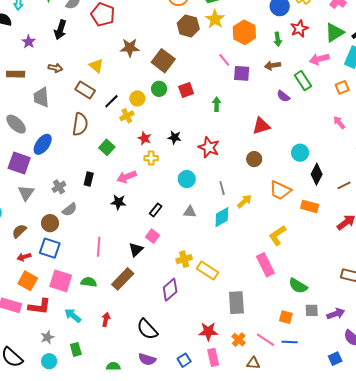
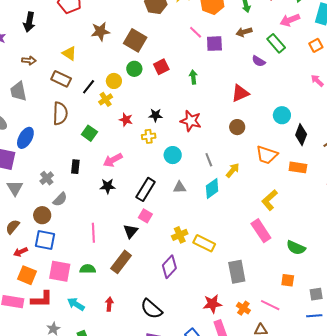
yellow cross: (151, 158) -> (149, 136), moved
black rectangle: (156, 210) -> (146, 189), size x1.6
gray square: (312, 310) -> (316, 294), moved
blue line: (290, 342) -> (314, 316), moved

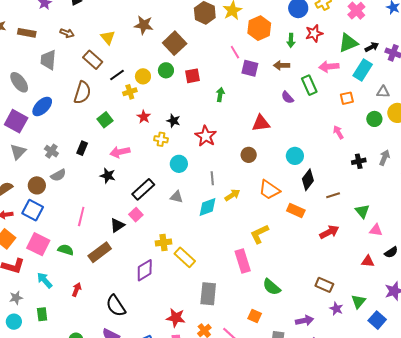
gray cross: (47, 178) -> (51, 151), turned -32

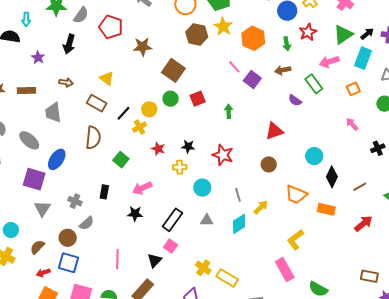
brown star: (144, 25) -> (143, 47), moved
purple square: (250, 68) -> (252, 79), turned 36
yellow cross: (163, 242) -> (203, 268), turned -35

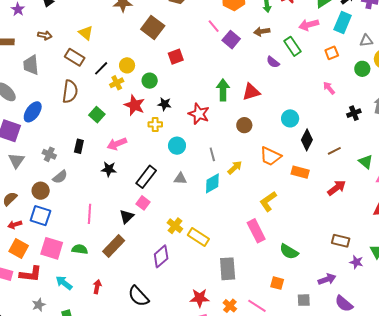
green circle: (171, 99) -> (150, 81), moved
green arrow: (229, 111) -> (223, 90), moved, size x1.5
red star: (158, 149) -> (134, 105), size x1.5

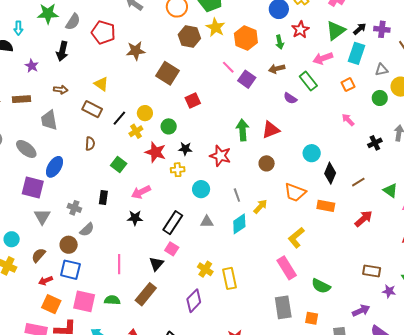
brown semicircle: (70, 92) -> (90, 144), size x0.6
yellow rectangle: (198, 237) -> (229, 278), turned 50
gray rectangle: (228, 269) -> (283, 307), moved

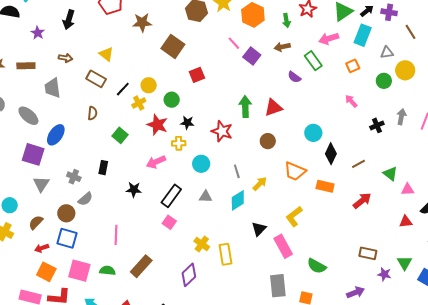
pink arrow: (141, 192) -> (156, 162), moved
black triangle: (156, 264) -> (259, 229), moved

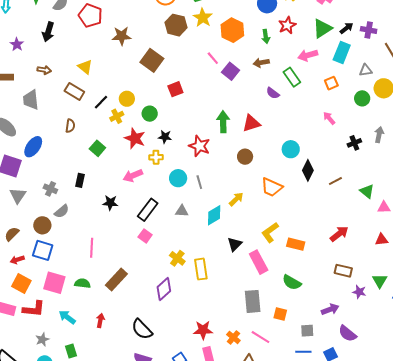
gray line: (237, 171) -> (199, 182), moved
orange rectangle: (325, 186) -> (296, 244), moved
red arrow: (362, 201) -> (339, 234), moved

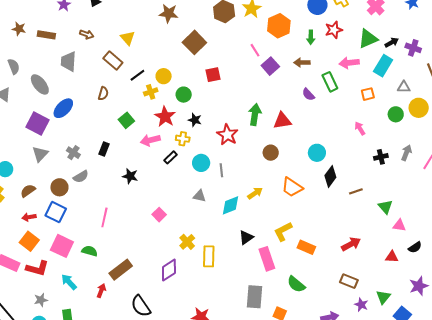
pink arrow: (133, 176) -> (150, 140), moved
black rectangle: (148, 210) -> (171, 157), moved, size x0.6
brown rectangle: (116, 280) -> (121, 270), moved

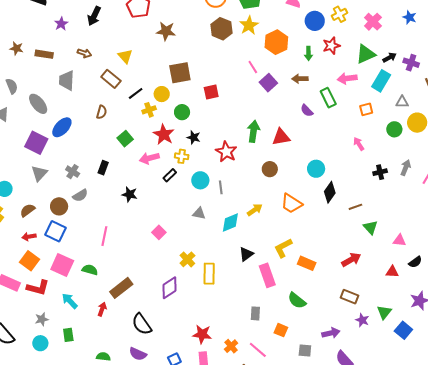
brown square: (194, 42) -> (180, 73), moved, turned 35
green triangle: (385, 207) -> (370, 227), moved
gray rectangle: (255, 297) -> (255, 313), size x0.6

